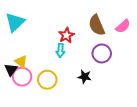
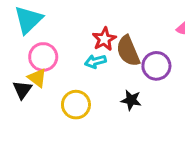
brown semicircle: (97, 25) -> (128, 51), moved
cyan arrow: (60, 50) -> (95, 61), turned 72
pink circle: (22, 77) -> (43, 57), moved

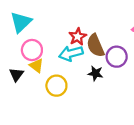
cyan arrow: (95, 61) -> (71, 53), size x1.5
yellow triangle: (37, 78) -> (36, 66), moved
black star: (131, 100) -> (95, 73), moved

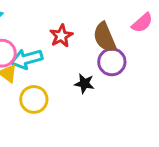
brown semicircle: (95, 46) -> (105, 37), moved
cyan arrow: (71, 53) -> (27, 59), moved

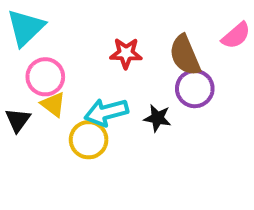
red star: (61, 36) -> (126, 53), turned 30
cyan arrow: (27, 59) -> (106, 112), moved

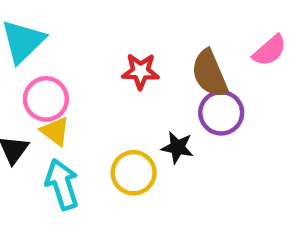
cyan arrow: (106, 112) -> (62, 184), moved, turned 87
yellow circle: (89, 140) -> (134, 173), moved

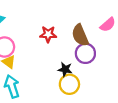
yellow circle: (134, 173) -> (69, 84), moved

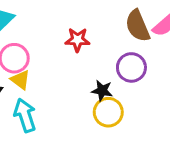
brown semicircle: (80, 35) -> (138, 26), moved

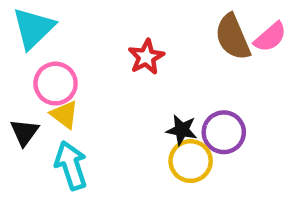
red star: (77, 40) -> (146, 57), turned -30
purple circle: (131, 67) -> (224, 132), moved

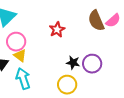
yellow circle: (191, 161) -> (67, 85), moved

